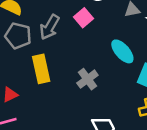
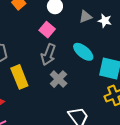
gray arrow: (50, 27) -> (48, 55), moved

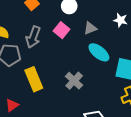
gray triangle: (86, 17) -> (90, 28), moved
gray arrow: (48, 55) -> (33, 37), moved

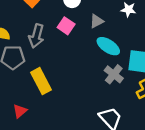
gray cross: (74, 81) -> (114, 74), moved

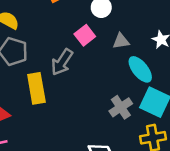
gray arrow: (36, 36) -> (62, 62), moved
cyan ellipse: (108, 46) -> (140, 69), moved

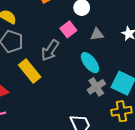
cyan ellipse: (140, 69) -> (90, 63), moved
yellow rectangle: (36, 88) -> (30, 71), turned -30

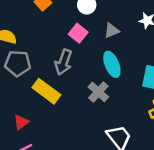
cyan ellipse: (90, 63) -> (112, 64), turned 30
gray cross: (96, 87) -> (98, 92), moved

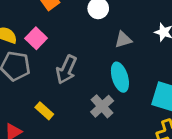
pink square: (78, 33) -> (36, 38), moved
yellow rectangle: (46, 91) -> (44, 111), moved, size x0.6

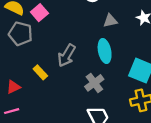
gray arrow: (66, 70) -> (67, 55), moved
gray cross: (102, 106) -> (94, 83), moved

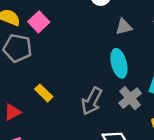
gray arrow: (67, 55) -> (92, 101), moved
gray cross: (94, 83) -> (130, 98), moved

